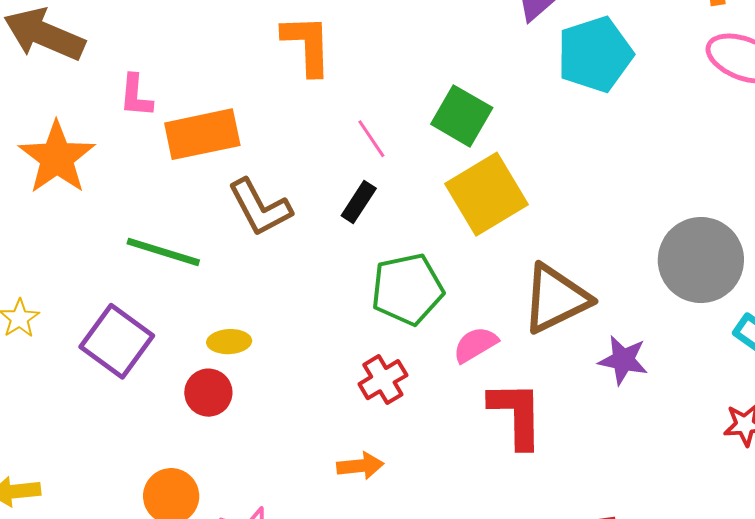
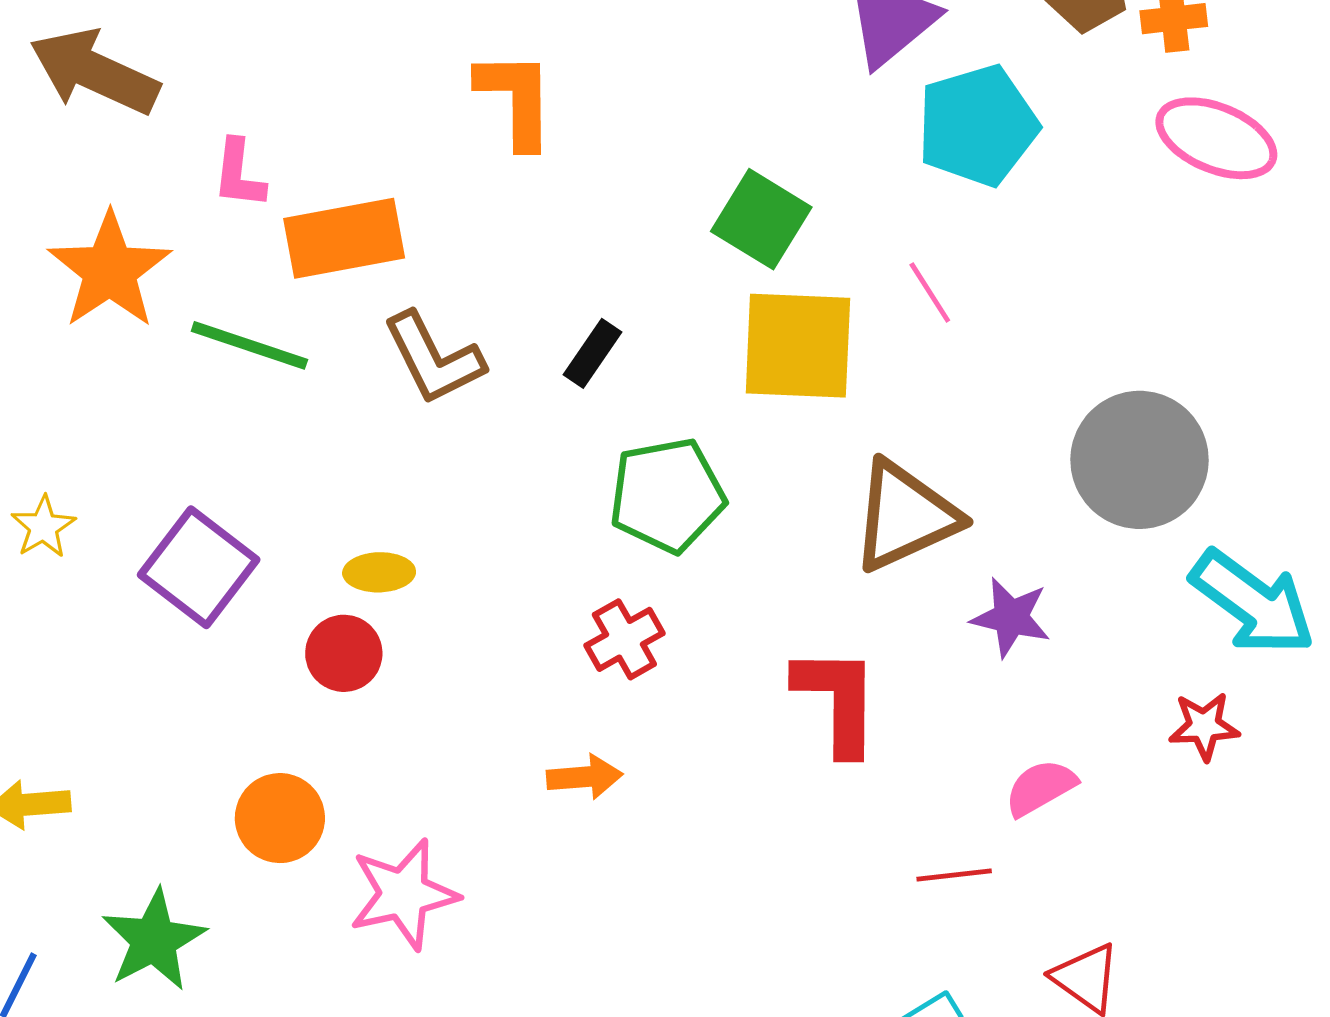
pink line: (371, 139) -> (930, 293), moved
yellow square: (486, 194) -> (798, 346), turned 32
green line: (163, 252) -> (249, 345), moved
pink semicircle: (475, 345) -> (1041, 788), moved

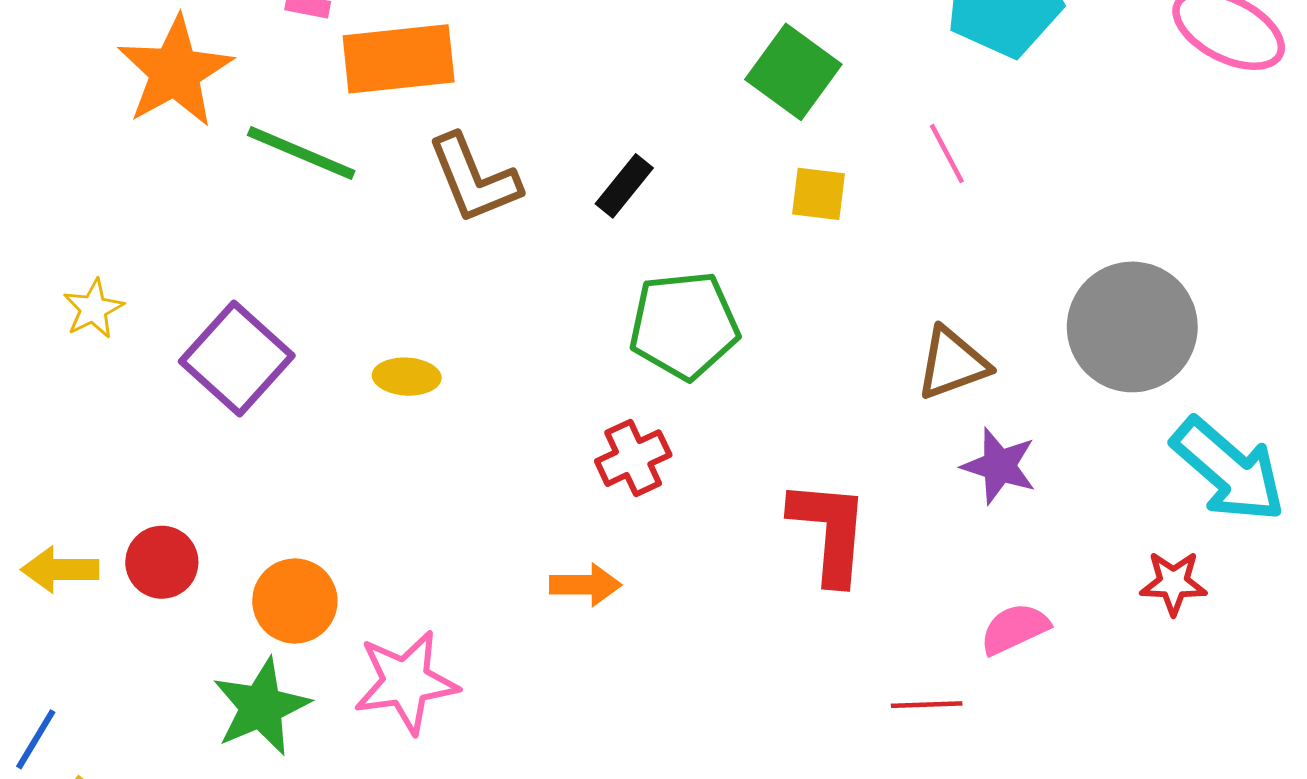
yellow square: (798, 346) -> (819, 194), size x0.5
brown triangle: (905, 516) -> (952, 363), moved, size x0.7
red circle: (344, 653) -> (162, 562), moved
green star: (154, 940) -> (261, 707), moved

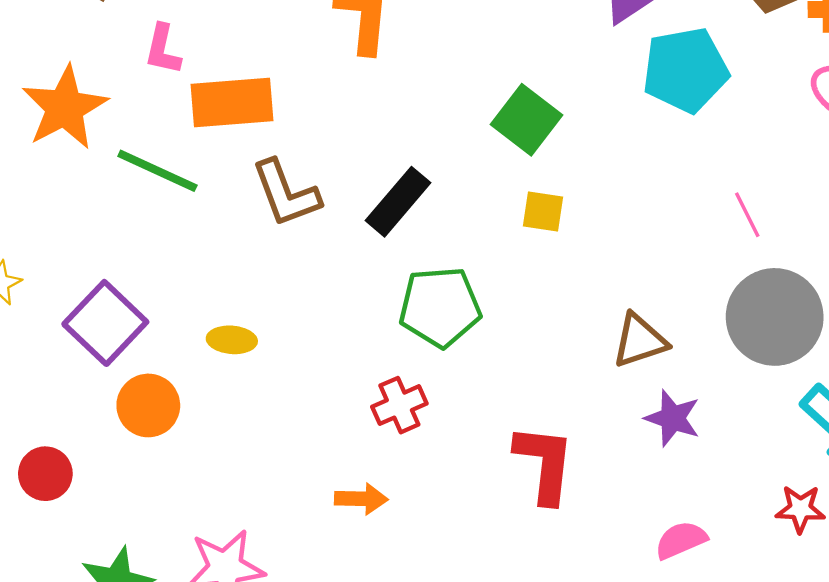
pink line: (947, 154) -> (747, 215), moved
black rectangle: (624, 186) -> (398, 202), size x1.5
orange circle: (295, 601) -> (148, 405), moved

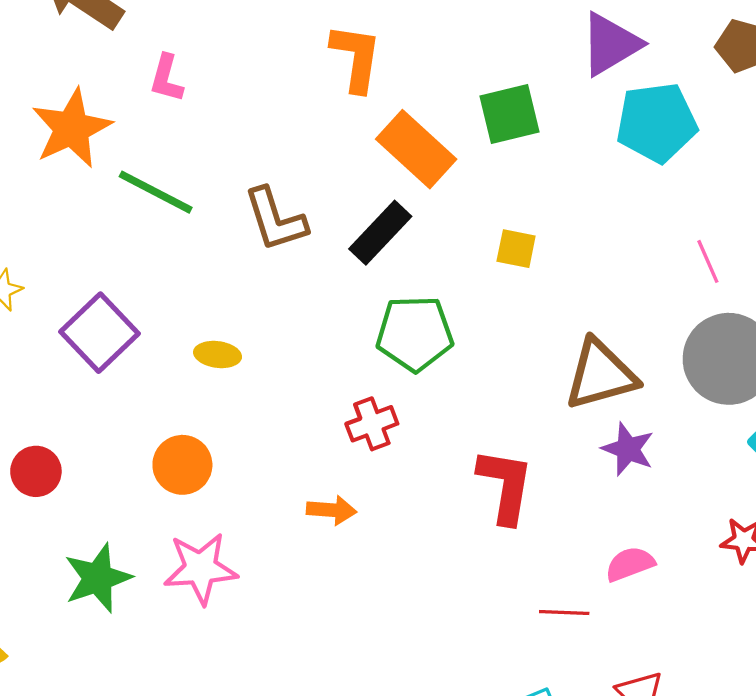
orange rectangle: (232, 102) -> (416, 149), moved, turned 44
green square: (527, 120) -> (509, 114), moved, turned 36
brown triangle: (640, 341) -> (601, 375), size x1.4
orange circle: (148, 405) -> (182, 465), moved

